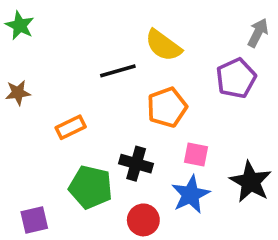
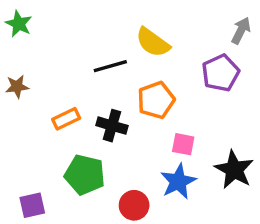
black cross: (136, 164) -> (112, 126), moved

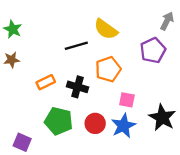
green star: (19, 24) -> (13, 29), moved
purple square: (32, 205) -> (22, 142), turned 36
red circle: (134, 205) -> (95, 123), moved

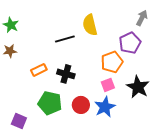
yellow semicircle: (106, 29) -> (90, 25), turned 40
orange pentagon: (108, 69) -> (112, 62), moved
pink square: (127, 100) -> (108, 85), turned -32
black star: (162, 118) -> (138, 87), moved

